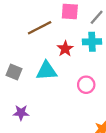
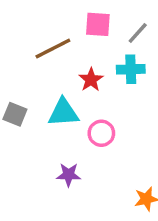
pink circle: (86, 85) -> (101, 133), moved
purple star: (21, 113) -> (69, 175), moved

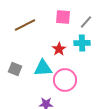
brown line: (53, 49) -> (25, 25), moved
pink circle: (101, 133) -> (65, 80), size x1.5

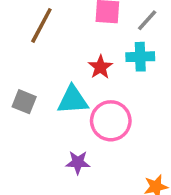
brown line: (25, 25) -> (41, 25), turned -35

